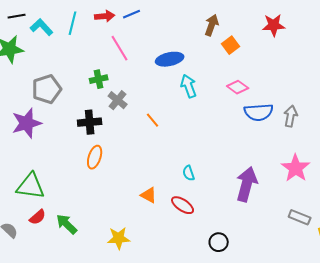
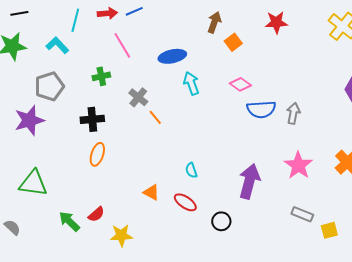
cyan L-shape: (42, 27) -> (57, 45), moved
gray cross: (118, 100) -> (138, 97), moved
red semicircle: (38, 217) -> (96, 214), moved
black circle: (219, 242) -> (221, 221), moved

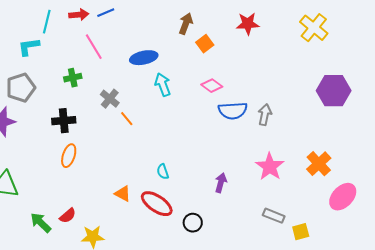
cyan L-shape: (57, 45) -> (29, 47), turned -55
purple arrow: (249, 181) -> (221, 183), size x0.6
red ellipse: (185, 202) -> (157, 204), size x1.4

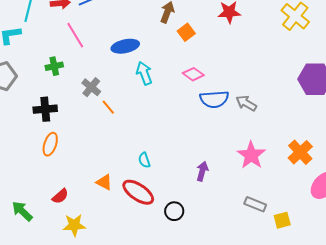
gray arrow: (265, 115) -> (246, 103), turned -70
red semicircle: (68, 216) -> (60, 196), moved

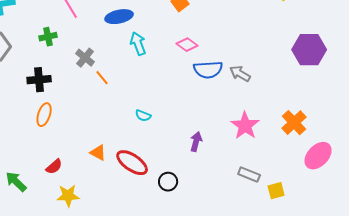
cyan semicircle: (144, 160) -> (143, 116), moved, turned -49

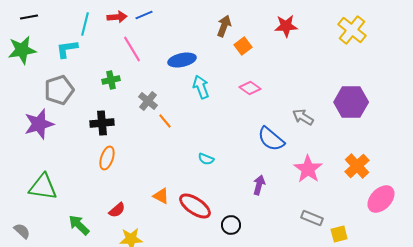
purple hexagon: (309, 50) -> (351, 102), moved
blue semicircle: (208, 70) -> (271, 139), moved, turned 44

